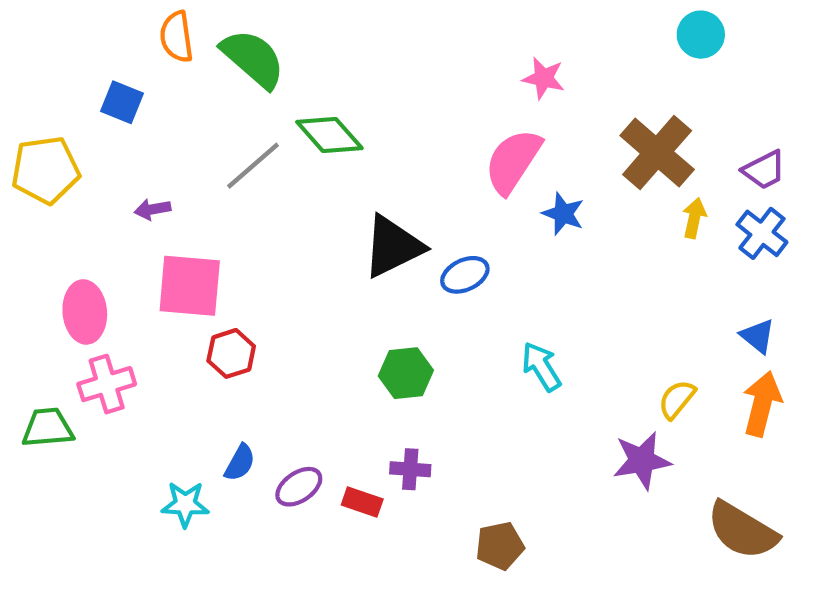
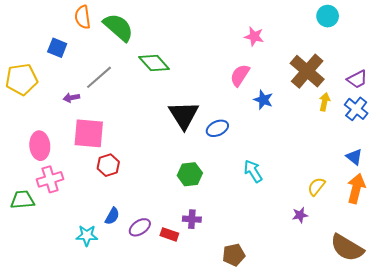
pink semicircle: (513, 161) -> (240, 75), size x0.7
gray line: (253, 166) -> (99, 77), moved
black triangle: (393, 246) -> (184, 115), turned -36
purple star: (642, 461) -> (300, 215), size x0.6

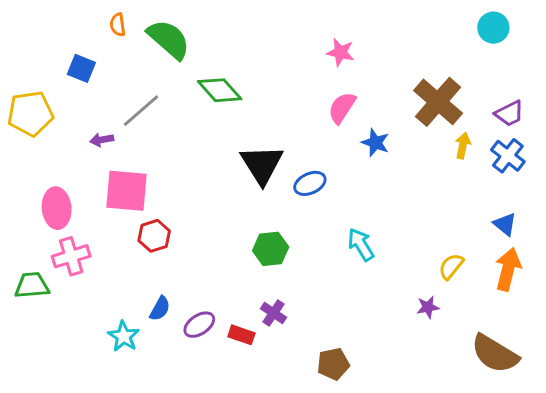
cyan circle: (328, 16) -> (493, 28), moved
orange semicircle: (83, 17) -> (118, 25), size x0.7
pink star: (254, 36) -> (340, 52), moved
purple cross: (192, 219) -> (274, 313), turned 30
cyan star: (87, 235) -> (124, 336), turned 30

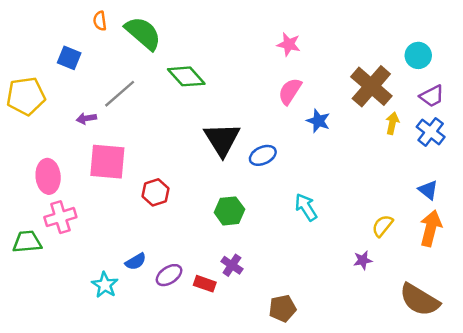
cyan circle: (493, 28) -> (418, 55), moved
red hexagon: (154, 236) -> (155, 192), moved
blue semicircle: (160, 309) -> (136, 262), turned 30

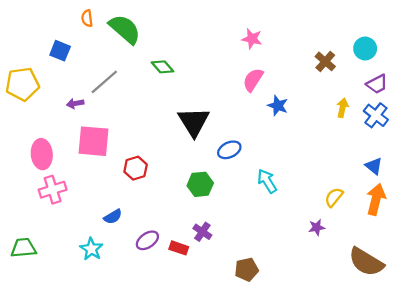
green diamond: (186, 76) -> (162, 67), size x0.7
brown cross: (371, 86) -> (325, 61), moved, size x0.6
blue ellipse: (263, 155) -> (229, 150), moved
green trapezoid: (27, 242) -> (23, 248), moved
blue semicircle: (136, 262) -> (113, 217), moved

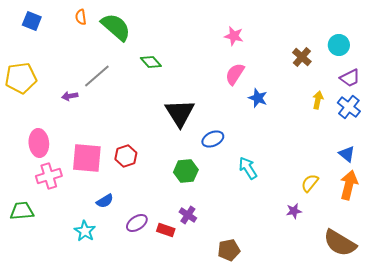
blue square: (60, 51) -> (32, 21), moved
pink square: (94, 141) -> (87, 158), moved
green trapezoid: (23, 248) -> (22, 211), moved

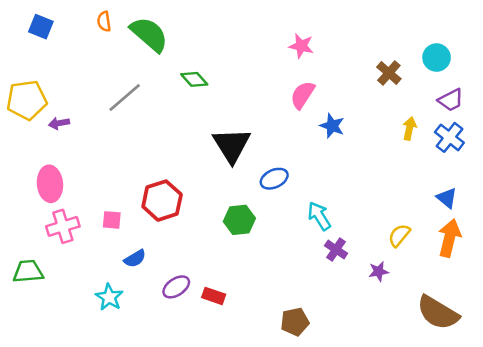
purple arrow: (70, 96) -> (59, 123), moved
red hexagon: (126, 156) -> (162, 201), size x1.4
pink square: (87, 158) -> (112, 220), moved, size x0.5
purple cross: (188, 215) -> (336, 250), moved

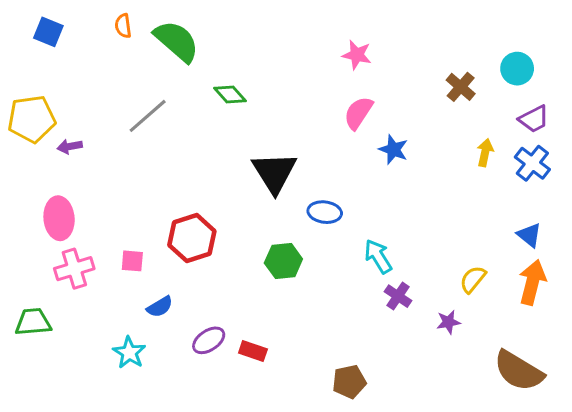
blue ellipse: (274, 179) -> (325, 212), turned 32

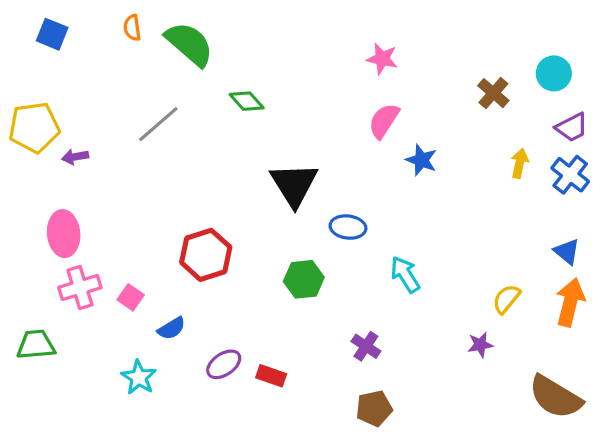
pink square: (132, 261) -> (131, 297), moved, turned 30
purple cross: (398, 296) -> (366, 346), moved

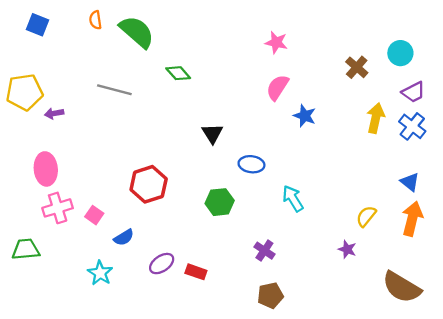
gray line: (158, 124) -> (114, 90), turned 56
yellow arrow: (519, 163) -> (376, 118), size x1.4
black triangle: (294, 185) -> (212, 133), size x0.6
purple star: (480, 345) -> (347, 249), turned 30

